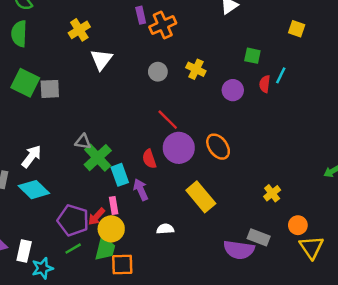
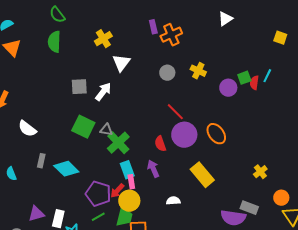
green square: (252, 56) -> (244, 78), moved, turned -32
green square: (25, 83) -> (83, 127), moved
white arrow: (31, 156) -> (103, 92), moved
cyan rectangle: (120, 175) -> (127, 170), moved

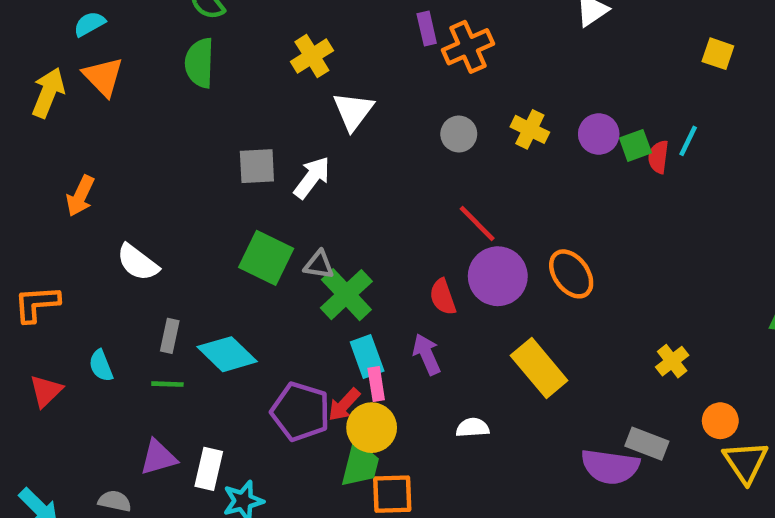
purple circle: (228, 88) -> (599, 134), moved
green line: (98, 217) -> (167, 384), moved, turned 32

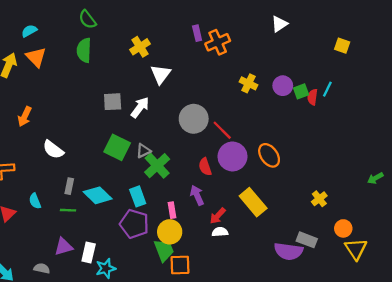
gray circle: (459, 134) -> (194, 119), moved, size x1.6
gray triangle: (319, 265) -> (143, 151), turned -35
cyan rectangle: (367, 357) -> (138, 196), moved
red arrow: (344, 405) -> (218, 216), moved
green trapezoid: (360, 464) -> (164, 250), turned -35

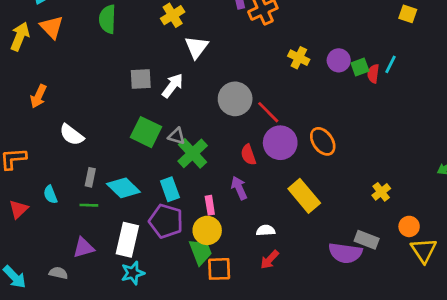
gray triangle: (143, 151) -> (177, 136), turned 42
red arrow: (218, 216) -> (270, 260), moved
white rectangle: (89, 252) -> (127, 240), moved, size x1.4

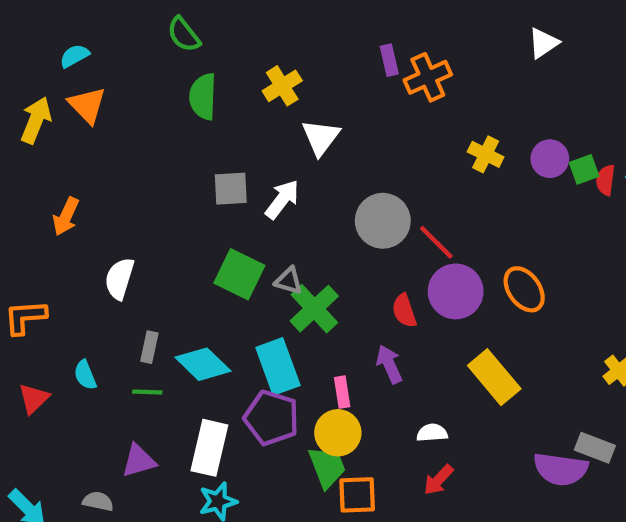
green semicircle: (107, 19) -> (203, 97), moved
white semicircle: (72, 135) -> (119, 279), turned 70
cyan rectangle: (170, 189) -> (278, 366), size x1.4

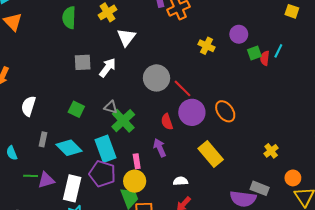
purple circle: (550, 159) -> (239, 34), moved
green square: (239, 274) -> (76, 109), moved, size x0.7
green line: (147, 392) -> (31, 176), moved
purple triangle: (139, 461) -> (46, 180), moved

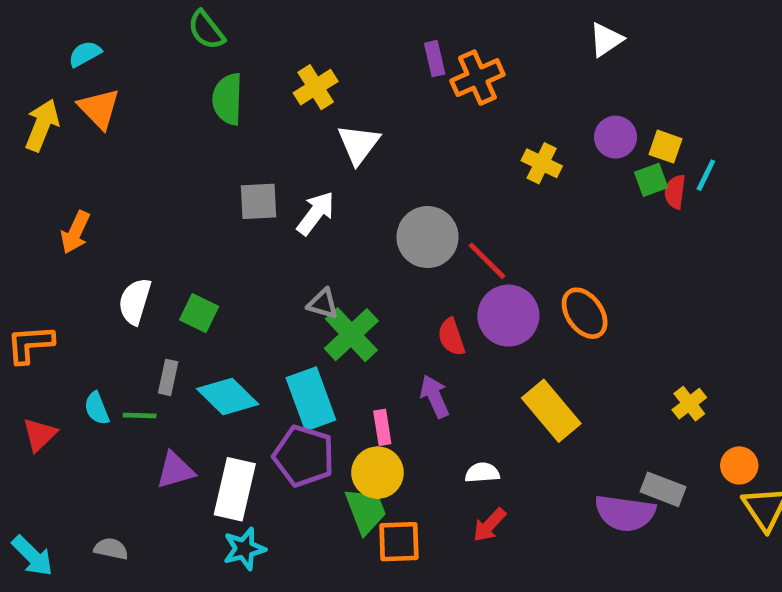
yellow square: (292, 11) -> (665, 147), moved
green square: (76, 109) -> (199, 313), moved
green line: (31, 176) -> (140, 416), moved

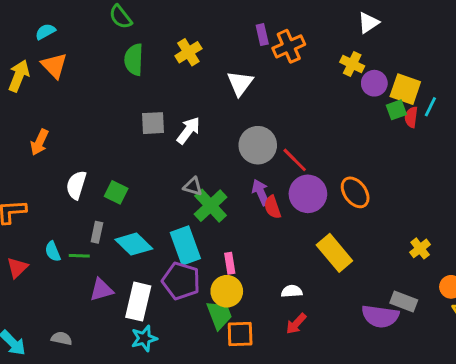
white triangle: (358, 144) -> (240, 83), moved
yellow square: (665, 147) -> (405, 89), size x1.5
yellow cross: (542, 163) -> (352, 64), moved
purple arrow: (435, 396) -> (261, 192), moved

